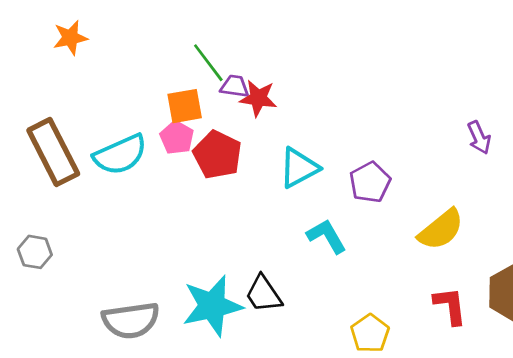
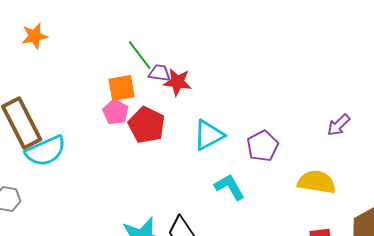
purple arrow: (479, 138) -> (339, 125), moved, turned 70
cyan semicircle: (120, 155) -> (46, 151), moved
yellow semicircle: (441, 230) -> (317, 182), turned -132

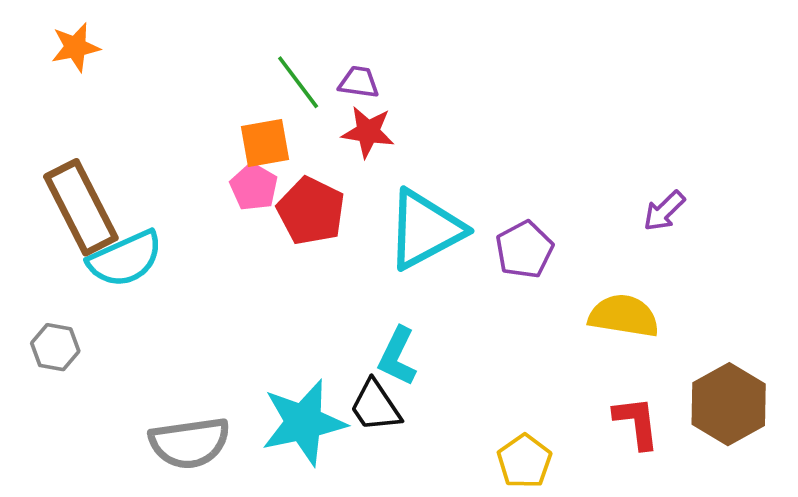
orange star: (35, 36) -> (75, 47), moved
purple trapezoid: (160, 73) -> (359, 82), moved
cyan triangle: (209, 135) -> (425, 229), size x1.4
cyan L-shape: (230, 187) -> (397, 356), moved, turned -124

